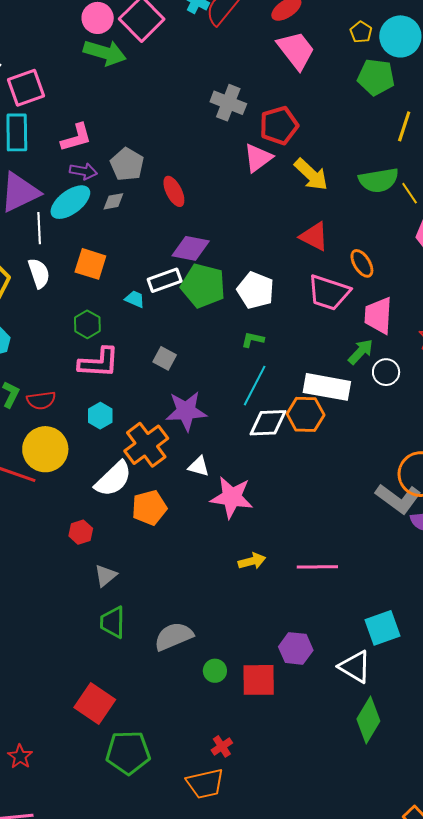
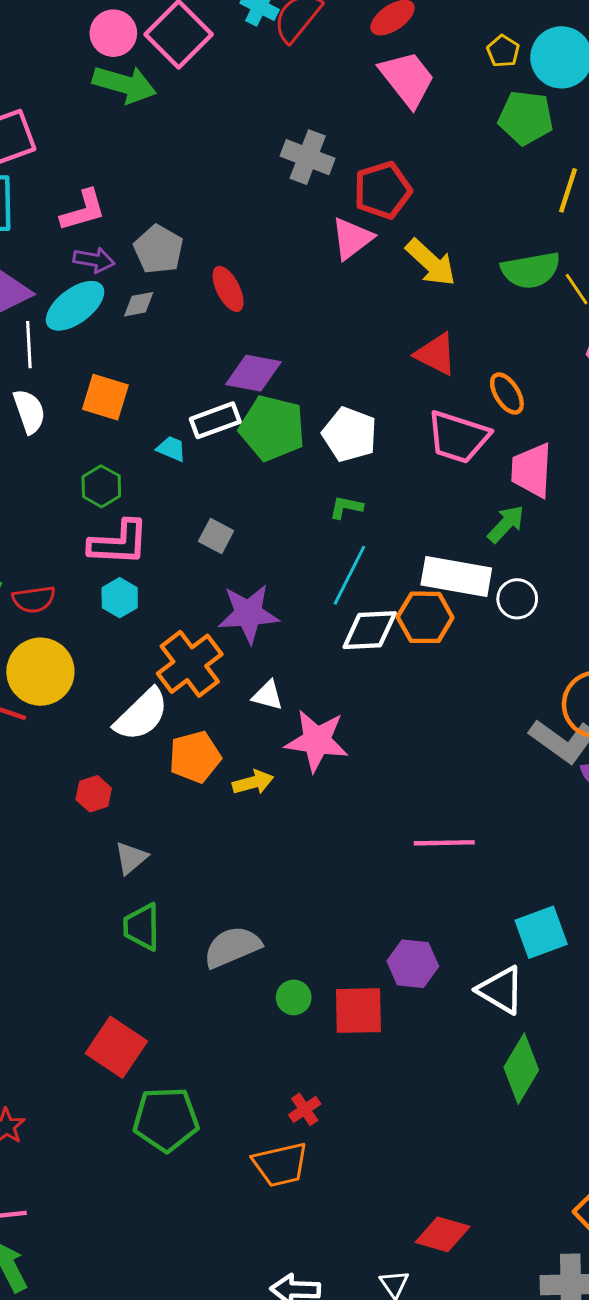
white circle: (386, 372) -> (517, 599), moved
cyan hexagon: (100, 416) -> (120, 598), moved
yellow arrow: (252, 561) -> (253, 782), moved

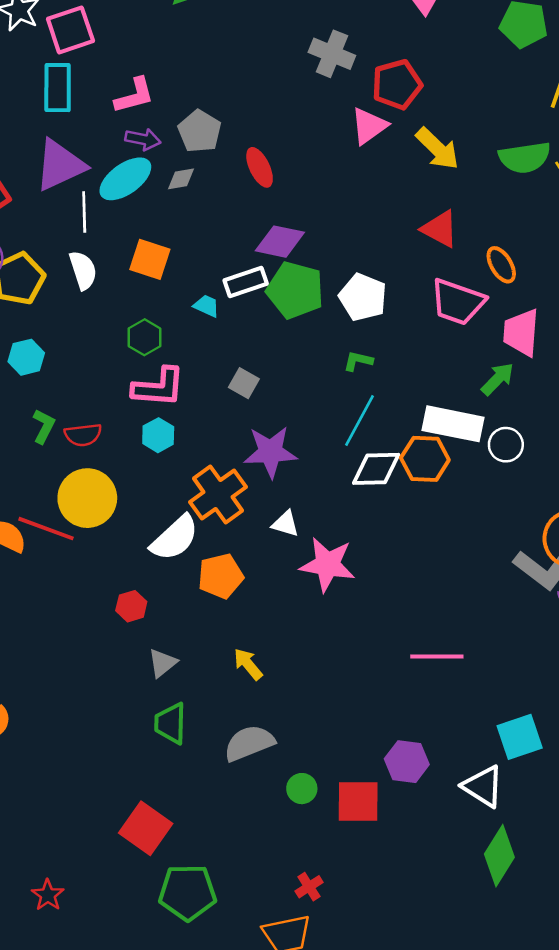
yellow arrow: (253, 782) -> (248, 664), moved, turned -116

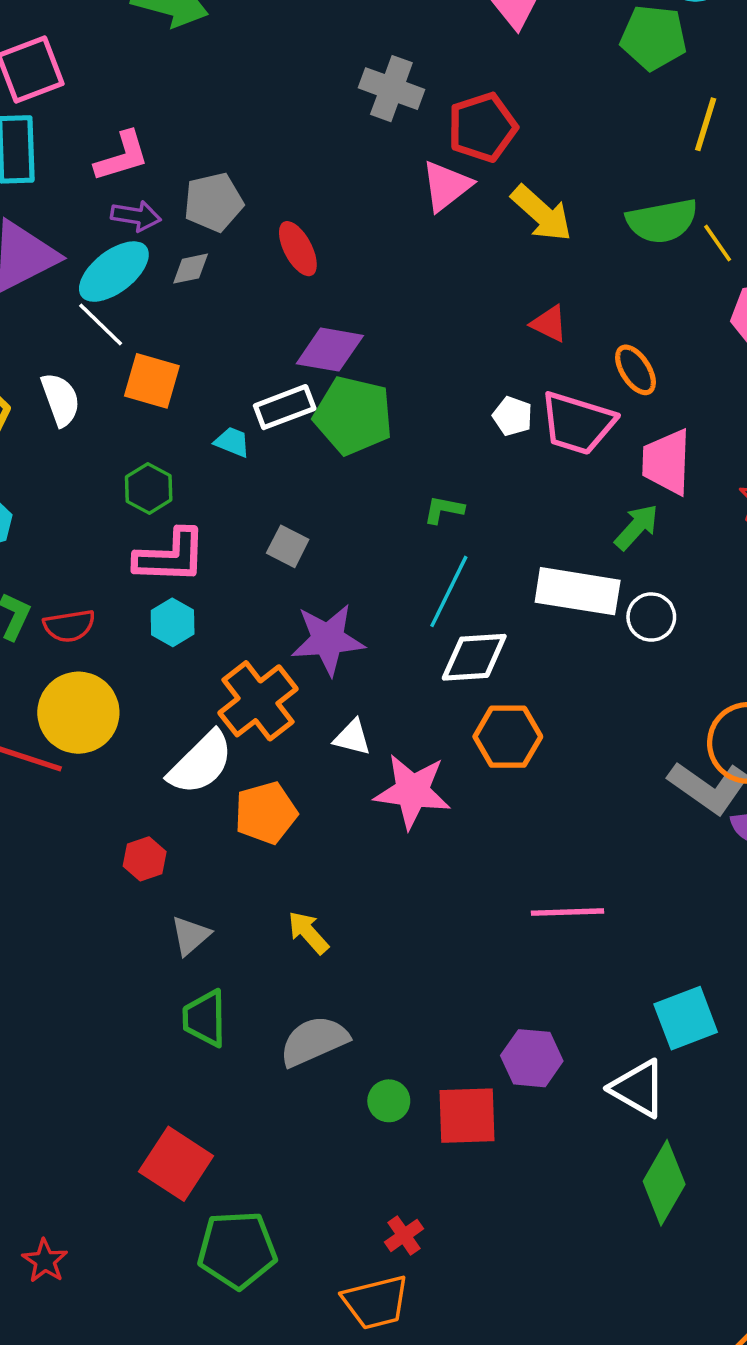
gray pentagon: (200, 131) -> (213, 202), turned 30
white line: (84, 212) -> (101, 325), moved, turned -42
red triangle: (440, 229) -> (549, 324), size x0.7
white pentagon: (363, 297) -> (513, 416), moved, size x0.6
orange hexagon: (425, 459) -> (508, 737), moved

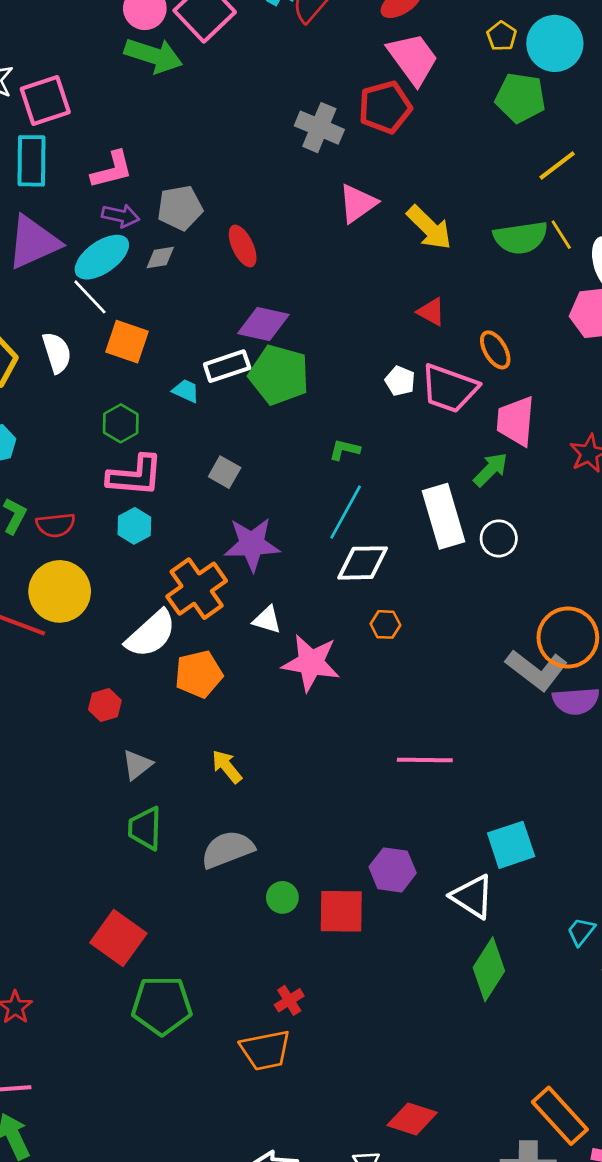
yellow line: (706, 124) -> (557, 166), turned 33
red pentagon: (482, 127) -> (385, 107), moved
yellow line: (718, 243) -> (561, 235), moved
white rectangle: (578, 591) -> (444, 516), turned 62
orange hexagon: (508, 737) -> (385, 624), size x0.6

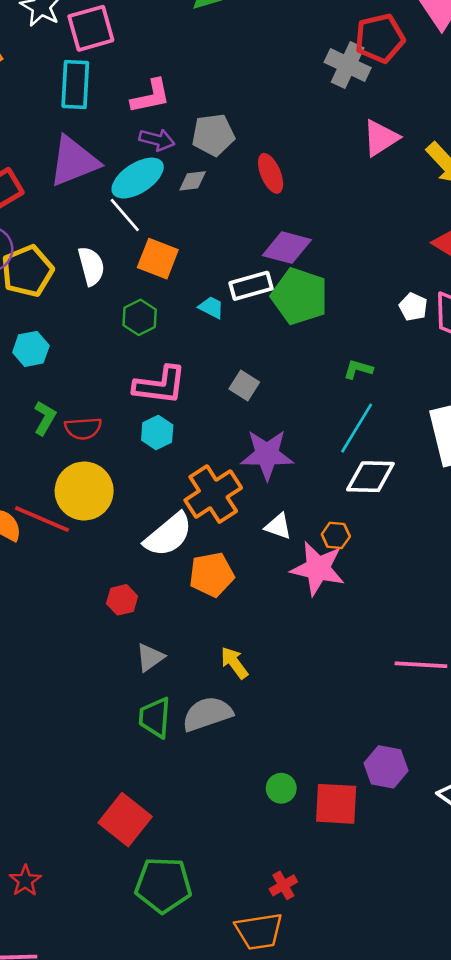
red pentagon: (385, 107) -> (380, 38), moved
green hexagon: (121, 423) -> (140, 317), moved
orange hexagon: (385, 624) -> (336, 535), moved
gray semicircle: (227, 849) -> (207, 714), moved

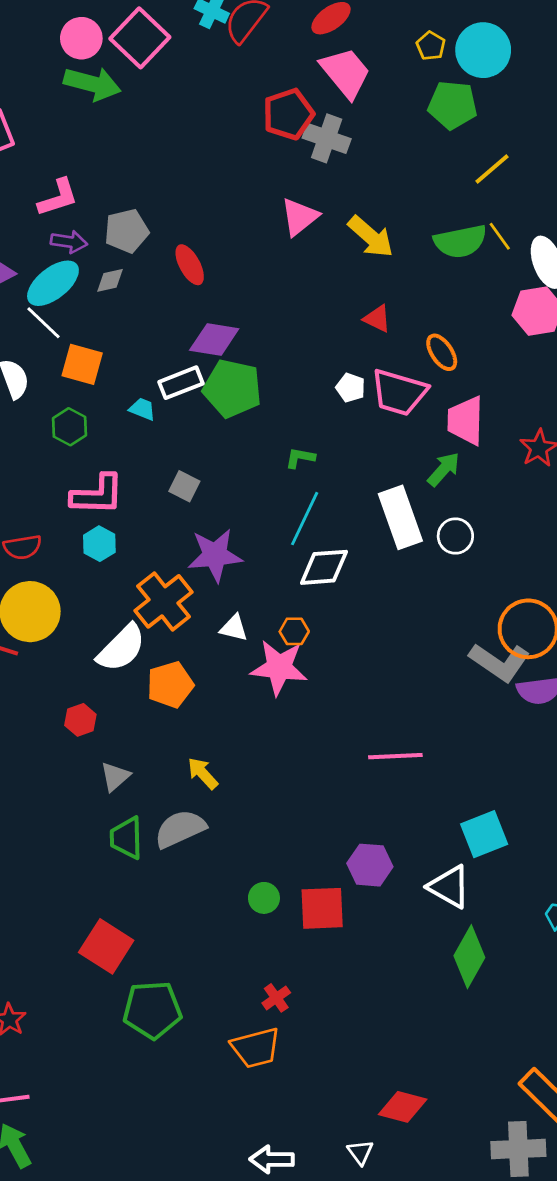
gray cross: (348, 65) -> (327, 138), moved

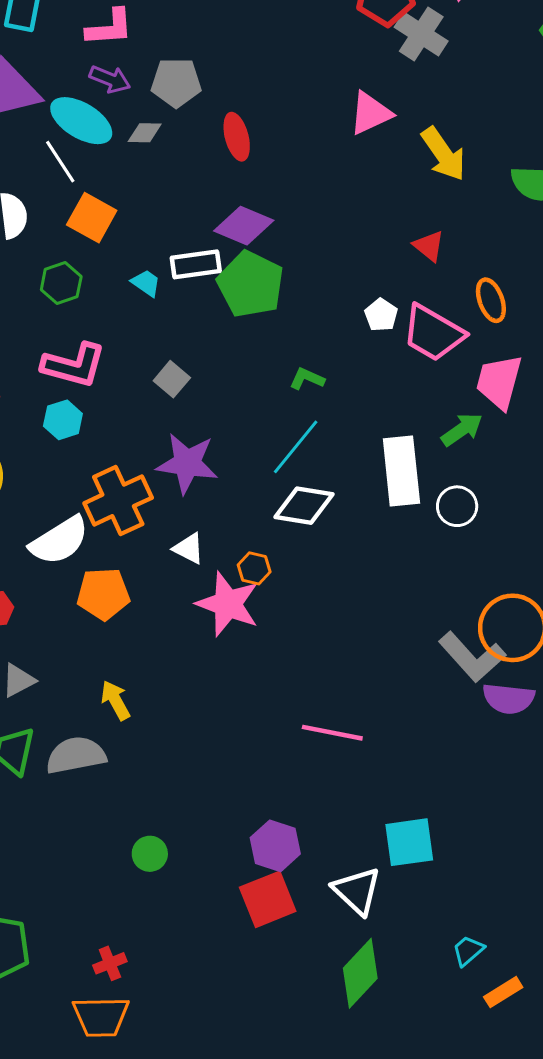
cyan ellipse: (53, 283) -> (81, 121), turned 56
red square: (322, 908) -> (268, 899), moved, turned -33
red cross: (276, 998) -> (110, 963), moved

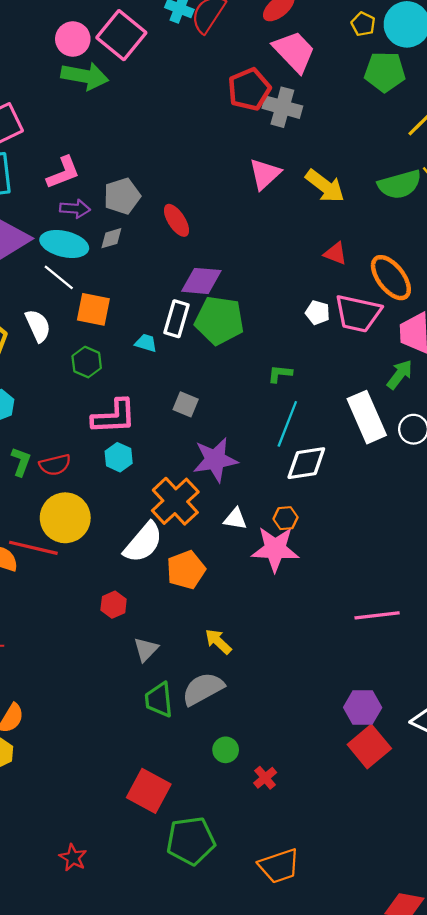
white rectangle: (196, 264) -> (177, 319), turned -48
orange ellipse: (491, 300) -> (391, 278), size x1.5
green circle: (150, 854) -> (226, 750), moved
red cross: (110, 963) -> (265, 778), moved

